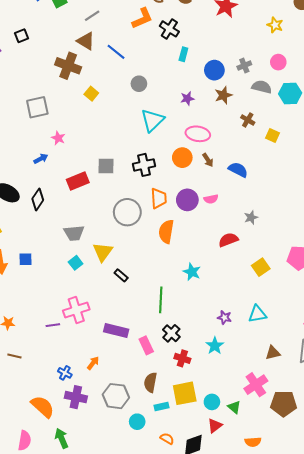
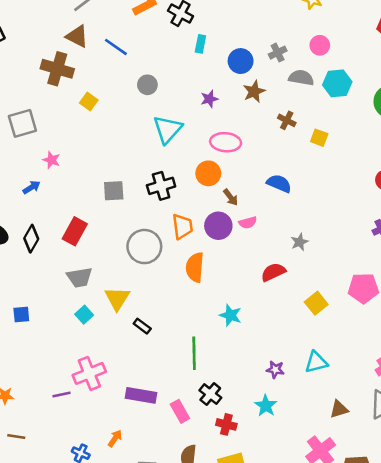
brown arrow: (208, 160) -> (231, 197), moved
red rectangle: (78, 181) -> (75, 231), moved, turned -35

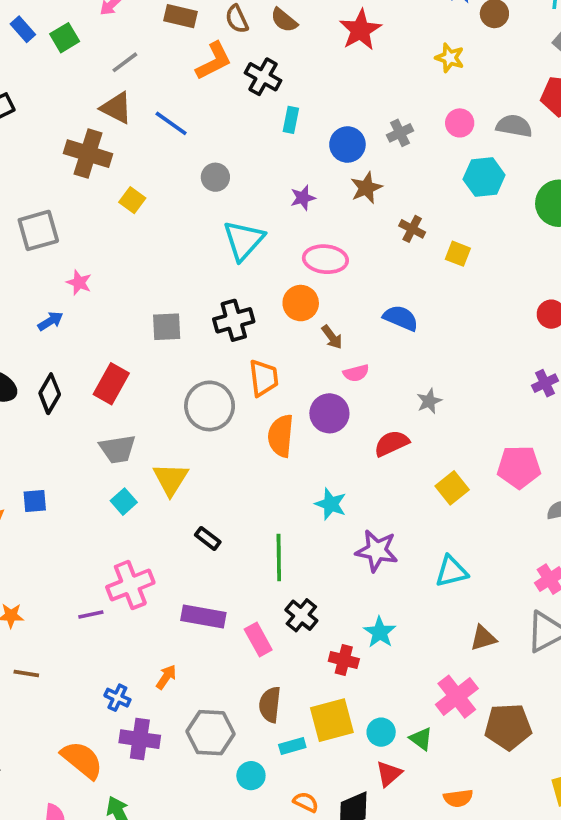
gray semicircle: (301, 78) -> (514, 126), moved
purple circle: (218, 226) -> (329, 413), moved
black rectangle: (142, 326) -> (208, 538), moved
purple star: (275, 370) -> (377, 551), moved, size x1.6
red cross: (226, 424) -> (344, 660), moved

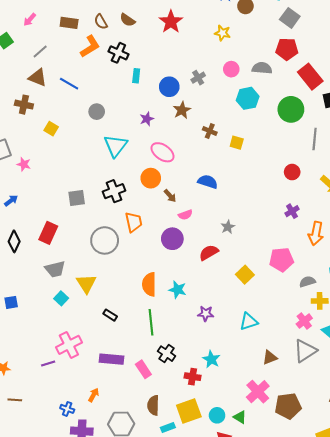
brown cross: (88, 154) -> (24, 105), size x0.7
pink ellipse: (325, 259) -> (163, 152), turned 35
pink star: (79, 283) -> (24, 164), moved
orange semicircle: (281, 436) -> (149, 284), moved
purple star: (377, 551) -> (206, 314), size x0.7

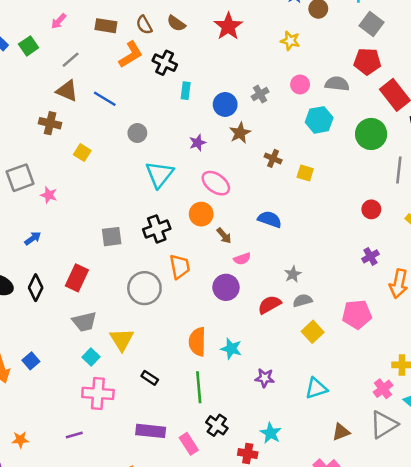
gray semicircle: (307, 282) -> (303, 301), moved
blue square: (11, 302) -> (31, 361), turned -32
pink cross: (69, 345) -> (98, 393), moved, turned 30

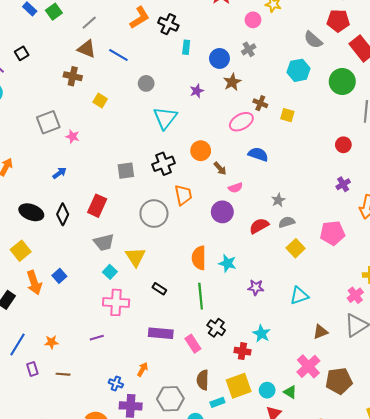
pink circle: (300, 84) -> (253, 20), moved
gray semicircle: (337, 84) -> (313, 40), turned -144
pink ellipse: (216, 183) -> (241, 122), moved, turned -65

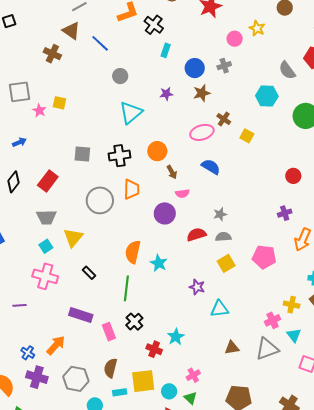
yellow square: (100, 101) -> (59, 103), moved, turned -32
purple star: (256, 287) -> (197, 287), moved
pink cross: (308, 366) -> (193, 375), moved, size x0.6
orange arrow: (143, 369) -> (56, 345), size x1.5

